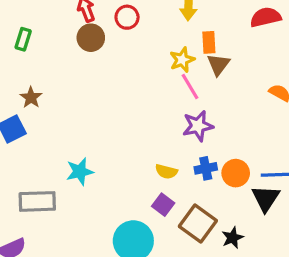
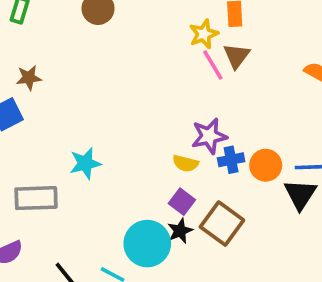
brown triangle: (218, 64) -> (237, 56), moved
brown star: (31, 98) -> (29, 78), turned 30
purple star: (198, 126) -> (209, 136), moved
black star: (233, 238) -> (180, 231), moved

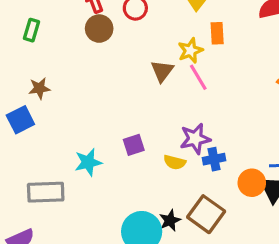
brown triangle: (237, 56) -> (162, 71), moved
orange circle: (266, 165) -> (252, 183), moved
purple square: (182, 202) -> (134, 145), moved, turned 35

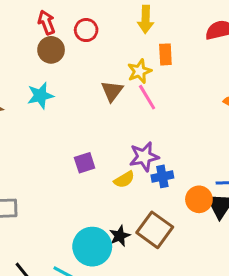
cyan star: (88, 162) -> (40, 96), moved
yellow semicircle: (175, 162) -> (124, 179), turned -45

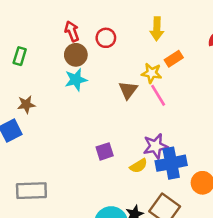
orange rectangle: (165, 54) -> (174, 59), turned 60
yellow star: (139, 71) -> (152, 73), turned 30
cyan star: (40, 96) -> (76, 80), moved
blue cross: (162, 176) -> (171, 163), size x1.6

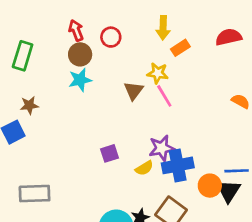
green rectangle: (20, 56) -> (23, 56), size x1.5
orange rectangle: (174, 59) -> (180, 48), moved

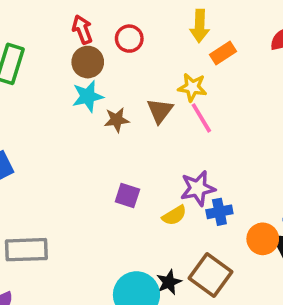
brown star: (29, 105) -> (117, 120), moved
purple square: (109, 153) -> (127, 196), turned 36
blue cross: (178, 165) -> (219, 212), size x0.6

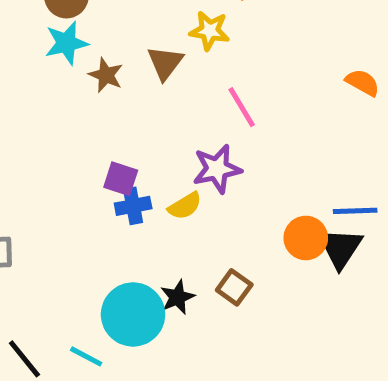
pink line: (201, 118) -> (242, 107), moved
brown star: (117, 120) -> (106, 75), turned 30
blue cross: (219, 212) -> (133, 206), moved
brown square: (210, 275) -> (234, 287), size x0.6

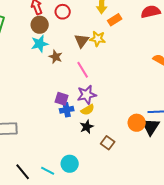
brown triangle: (165, 63) -> (82, 41), moved
pink line: (242, 107) -> (83, 70), moved
purple star: (217, 169) -> (87, 95), moved
black star: (177, 297) -> (87, 127), moved
cyan circle: (133, 314) -> (70, 164), moved, size x0.7

